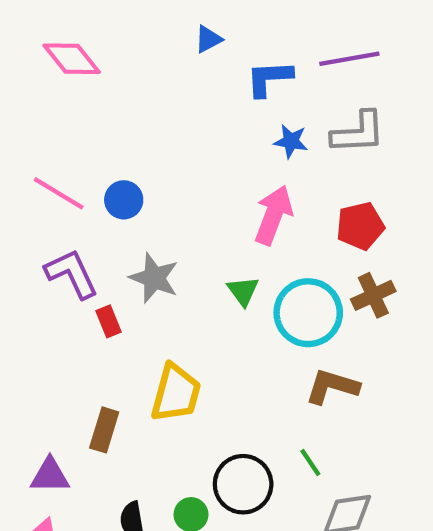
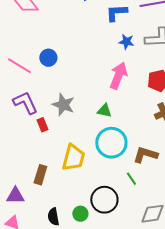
blue circle: (124, 200) -> (48, 58), moved
green triangle: (243, 291) -> (104, 111), turned -42
cyan circle: (308, 313) -> (111, 143), moved
green line: (310, 462) -> (131, 179), moved

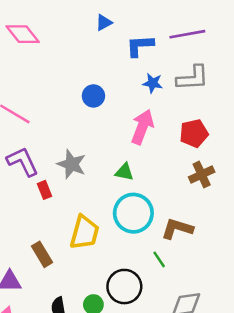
blue circle: (48, 58) -> (93, 96), moved
brown rectangle: (40, 175) -> (42, 254), turned -48

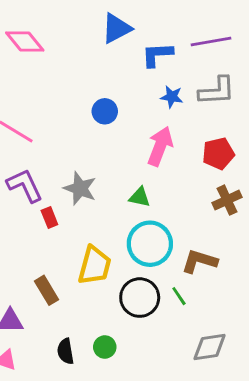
blue triangle: (104, 23) -> (116, 28), size x1.6
black circle: (124, 287) -> (140, 298), moved

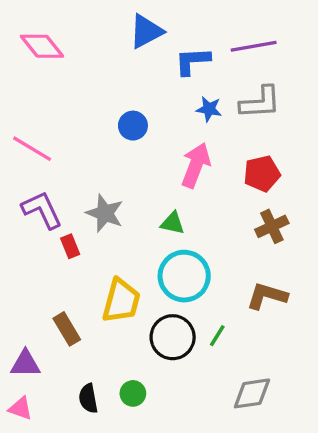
brown L-shape: (199, 261) -> (267, 296), moved
green line: (179, 296) -> (217, 336), turned 66

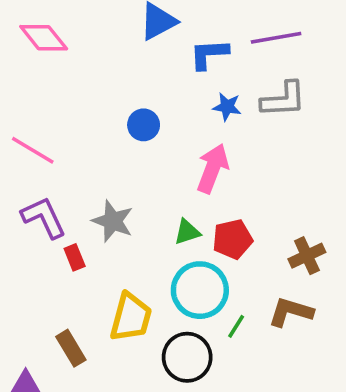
red pentagon: (262, 174) -> (233, 239), moved
green triangle: (173, 223) -> (187, 232), turned -30
brown cross: (272, 226) -> (307, 256), moved
green line: (217, 336) -> (236, 326), moved

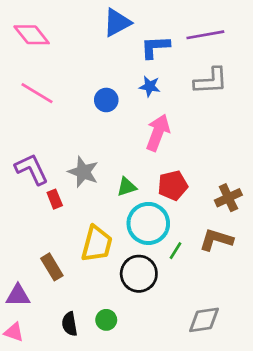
blue star: (227, 107) -> (150, 86), moved
pink line: (33, 150) -> (37, 93), moved
green triangle: (187, 232) -> (127, 187), moved

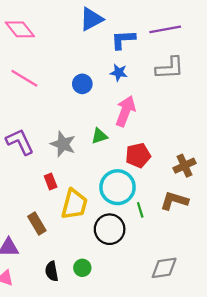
green triangle: (127, 187) -> (99, 136), moved
red rectangle: (55, 199) -> (51, 182), moved
green line: (175, 251) -> (140, 210), turned -49

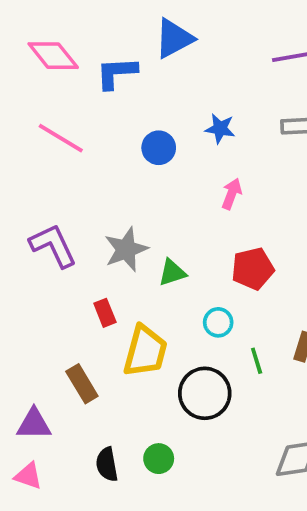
blue L-shape: (123, 40) -> (116, 73), moved
pink arrow: (125, 111) -> (232, 194), size x0.6
green triangle: (99, 136) -> (172, 272), moved
gray star: (63, 144) -> (126, 249), turned 30
cyan circle: (118, 187) -> (218, 322), size x0.5

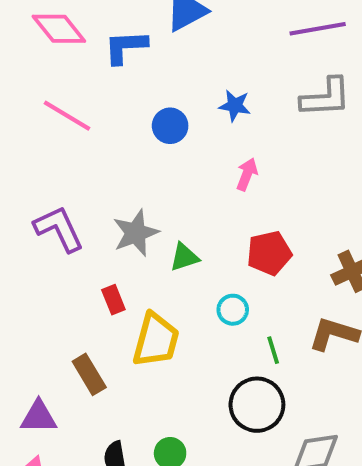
black circle: (205, 393) -> (257, 405), moved

